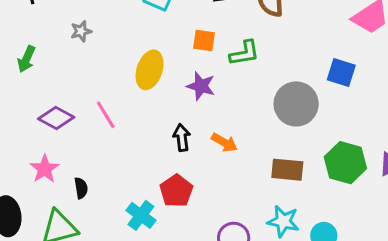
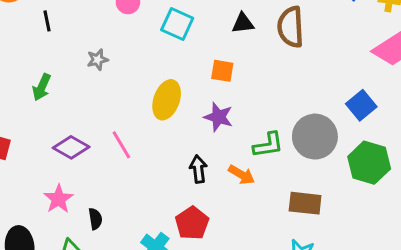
green L-shape: (244, 53) -> (268, 145), moved
blue square: (341, 72) -> (361, 105), turned 32
green hexagon: (345, 163) -> (369, 163), moved

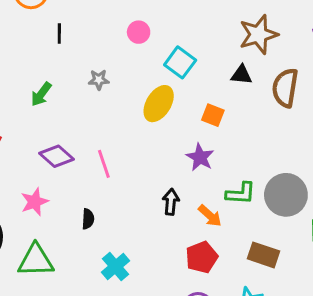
yellow ellipse: (167, 100) -> (159, 104), moved
black semicircle: (95, 219) -> (88, 219), moved
red pentagon: (192, 223) -> (202, 257), moved

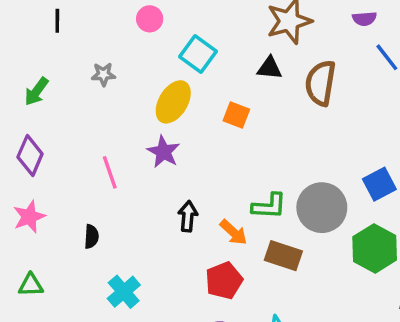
purple diamond: (57, 156) -> (30, 155), moved, turned 72
purple star: (200, 157) -> (164, 152), moved
brown rectangle: (263, 255) -> (283, 256), moved
green triangle: (36, 261) -> (31, 285), size x0.6

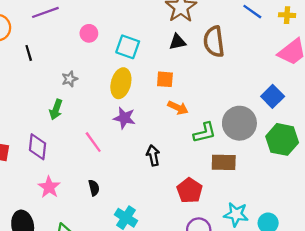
green arrow: (36, 91) -> (56, 110), moved
orange arrow: (233, 232) -> (178, 108), moved

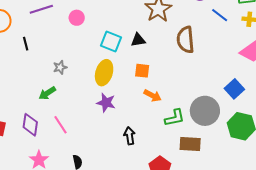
pink circle: (89, 33) -> (77, 18), moved
black triangle: (177, 42) -> (138, 40), moved
green arrow: (56, 110) -> (47, 93), turned 36
pink line: (93, 142) -> (61, 125), moved

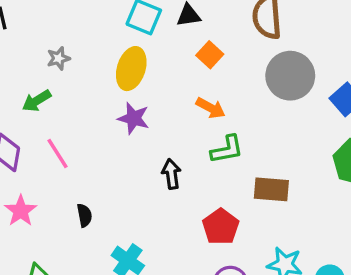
orange square: (142, 71) -> (210, 55), moved, turned 35
gray circle: (205, 111) -> (290, 76), moved
green L-shape: (175, 118) -> (227, 149), moved

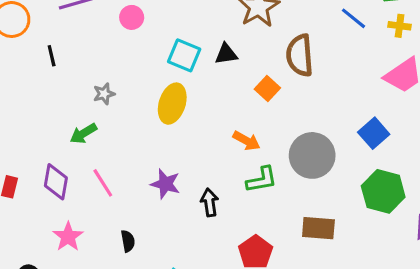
orange square: (210, 55) -> (267, 89), moved
gray circle: (290, 76) -> (312, 155), moved
purple star: (133, 118) -> (165, 184), moved
brown rectangle: (271, 189) -> (318, 228), moved

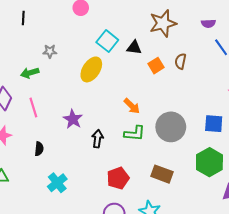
brown semicircle: (300, 55) -> (180, 61), size x0.6
orange square: (267, 89) -> (156, 66), moved
blue square: (374, 133) -> (214, 124), turned 30

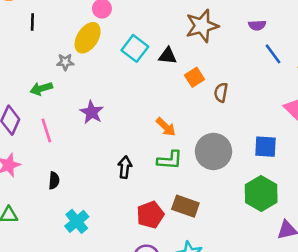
brown semicircle: (180, 61) -> (221, 92), moved
yellow ellipse: (91, 69) -> (88, 38), moved
purple star: (73, 119) -> (92, 112), moved
brown rectangle: (162, 174) -> (185, 206), moved

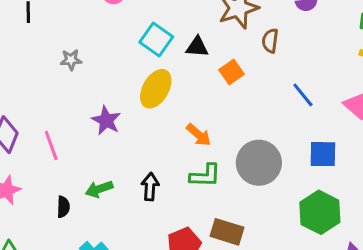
yellow ellipse: (88, 38) -> (156, 89), moved
blue line: (273, 54) -> (303, 95), moved
green arrow: (41, 88) -> (99, 189), moved
brown semicircle: (221, 92) -> (270, 41), moved

